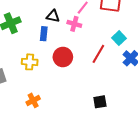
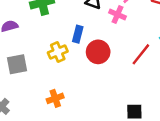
blue rectangle: (44, 34) -> (78, 34), moved
yellow cross: (30, 62) -> (58, 52), turned -35

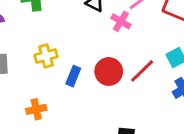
blue rectangle: (78, 34) -> (73, 76), moved
red circle: (98, 52) -> (109, 72), moved

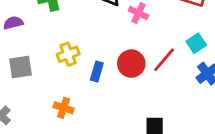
orange cross: (36, 109) -> (64, 108), turned 36

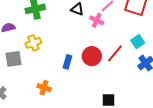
yellow cross: (68, 54) -> (33, 43), moved

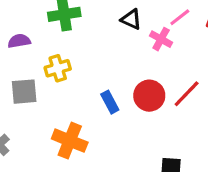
blue rectangle: (67, 62) -> (110, 102), turned -48
orange cross: (44, 88) -> (70, 141), size x1.5

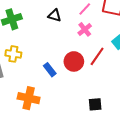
pink cross: (161, 39) -> (85, 29), moved, turned 32
yellow cross: (58, 68) -> (13, 54), turned 35

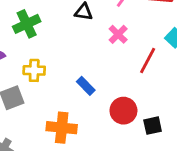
pink cross: (85, 29) -> (118, 34), moved
red circle: (74, 61) -> (123, 111), moved

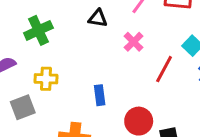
blue rectangle: (86, 86) -> (100, 95), turned 36

